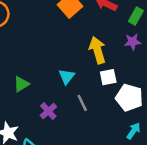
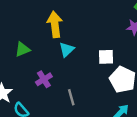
yellow arrow: (97, 50) -> (55, 24), moved
gray line: (82, 103) -> (71, 97), moved

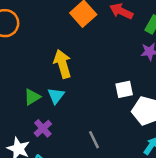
cyan triangle: (67, 50) -> (56, 96), moved
purple cross: (44, 79) -> (43, 128), moved

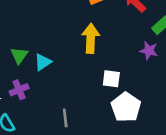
yellow arrow: (62, 64) -> (91, 38), moved
green triangle: (32, 97) -> (19, 55), turned -42

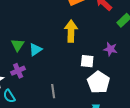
purple star: (149, 51) -> (110, 49), moved

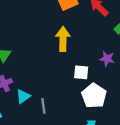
cyan triangle: (35, 50) -> (23, 96), moved

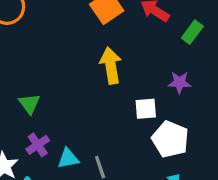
cyan triangle: (23, 96) -> (68, 159), turned 35

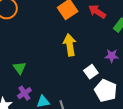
white square: (146, 109) -> (91, 72), turned -32

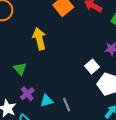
yellow arrow: (70, 45) -> (39, 39), moved

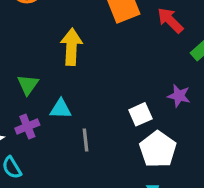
cyan triangle: (47, 101) -> (61, 109), moved
gray line: (67, 105) -> (85, 140), moved

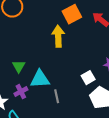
yellow arrow: (71, 47) -> (58, 36), moved
cyan triangle: (61, 109) -> (40, 79), size x1.5

